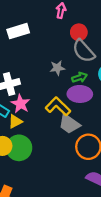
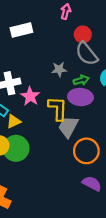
pink star: (20, 104) -> (30, 96), moved
yellow L-shape: (58, 106) -> (58, 108), turned 45
gray trapezoid: (69, 124) -> (68, 127), turned 80

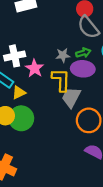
gray star: (59, 69) -> (63, 55), moved

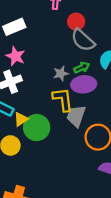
pink star: (35, 68) -> (16, 56), moved
green circle: (21, 118) -> (37, 128), moved

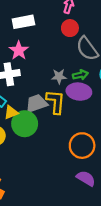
red circle: (76, 22) -> (70, 28), moved
gray trapezoid: (76, 116) -> (36, 103), moved, turned 40

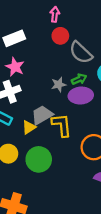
yellow L-shape: (56, 102) -> (62, 125), moved
yellow triangle: (11, 112) -> (29, 127), moved
green circle: (25, 124) -> (39, 159), moved

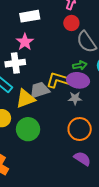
gray star: (59, 85) -> (75, 98), moved
yellow L-shape: (62, 125) -> (58, 80), moved, turned -80
yellow triangle: (29, 127) -> (25, 99), size x1.5

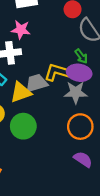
pink star: (25, 42) -> (21, 30), turned -30
green arrow: (80, 65) -> (81, 56), turned 64
gray star: (75, 98) -> (76, 92), size x1.5

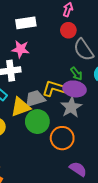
gray star: (76, 92) -> (71, 107), turned -30
green circle: (23, 126) -> (37, 122), moved
orange circle: (80, 127) -> (62, 138), moved

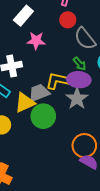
white rectangle: (26, 23) -> (23, 16), turned -36
pink star: (21, 49) -> (36, 41), moved
orange circle: (62, 138) -> (84, 146), moved

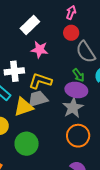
yellow L-shape: (58, 81) -> (40, 81), moved
green circle: (43, 116) -> (27, 144), moved
orange circle: (84, 146) -> (78, 136), moved

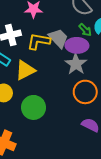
green arrow: (78, 75) -> (85, 30), moved
gray trapezoid: (38, 99) -> (58, 38), moved, turned 70

